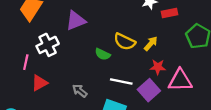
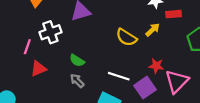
yellow arrow: (151, 44) -> (153, 30), moved
green semicircle: (103, 54) -> (77, 61), moved
pink triangle: (180, 80) -> (177, 81), turned -50

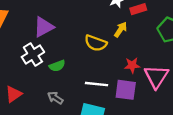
white cross: (50, 32) -> (33, 55), moved
green semicircle: (77, 61) -> (57, 66), moved, turned -40
purple square: (145, 88) -> (126, 90), turned -35

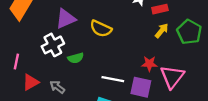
yellow arrow: (120, 30) -> (162, 31), moved
yellow semicircle: (96, 43) -> (101, 29), moved
gray arrow: (55, 98) -> (57, 87), moved

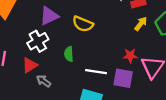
green semicircle: (76, 58) -> (69, 54), moved, turned 104
red triangle: (31, 82) -> (30, 65), moved

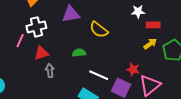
white cross: (38, 41) -> (36, 27), moved
green semicircle: (69, 54) -> (79, 53), turned 72
gray arrow: (44, 81) -> (50, 71), turned 32

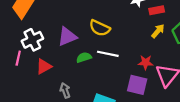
purple triangle: (71, 14) -> (67, 37), moved
gray arrow: (50, 71) -> (65, 90), moved
white line: (99, 75) -> (108, 54), moved

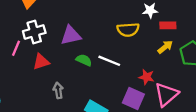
yellow semicircle: (100, 28) -> (128, 30), moved, turned -40
green semicircle: (84, 57) -> (84, 60), turned 32

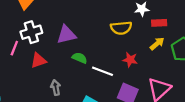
white line: (109, 61) -> (102, 71), moved
red star: (147, 77) -> (130, 60), moved

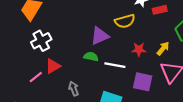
purple triangle: (66, 35) -> (100, 36), moved
yellow arrow: (157, 44) -> (163, 48), moved
pink line: (14, 48) -> (36, 77), moved, turned 40

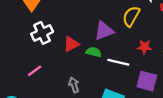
yellow semicircle: (125, 21) -> (131, 16), turned 132
red triangle: (53, 66) -> (71, 44), moved

